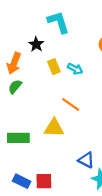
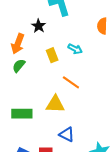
yellow rectangle: (54, 67) -> (52, 55), moved
blue triangle: (86, 160) -> (67, 134), moved

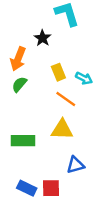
cyan arrow: (75, 49) -> (84, 78), moved
orange line: (71, 82) -> (66, 99), moved
blue triangle: (67, 134) -> (75, 165), turned -42

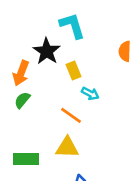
black star: (43, 38) -> (47, 51), size x1.5
yellow rectangle: (58, 72) -> (74, 71), moved

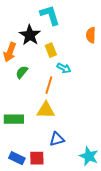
green semicircle: (22, 100) -> (22, 72), moved
orange line: (71, 115) -> (49, 85), turned 72

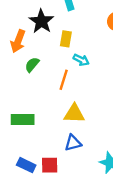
yellow rectangle: (51, 50) -> (66, 39), turned 32
yellow triangle: (46, 110) -> (74, 114), moved

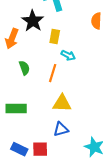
green semicircle: (32, 65) -> (24, 68), moved, turned 120

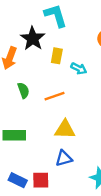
cyan arrow: (68, 55) -> (79, 68), moved
orange line: (53, 73) -> (55, 96), turned 54

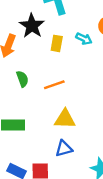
cyan arrow: (79, 68) -> (84, 39), moved

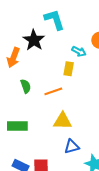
yellow rectangle: (57, 43) -> (69, 69), moved
blue triangle: (64, 149) -> (72, 147), moved

